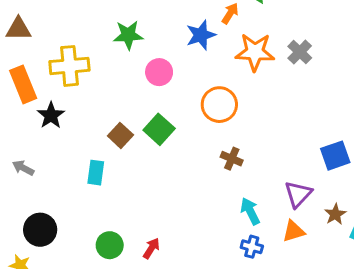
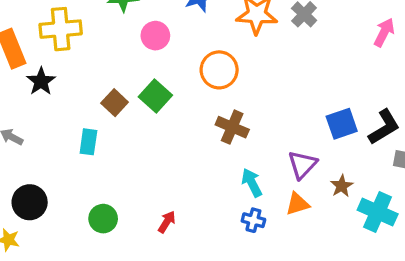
brown cross: (232, 159) -> (232, 127), size x1.4
red arrow: (151, 248) -> (167, 222), moved

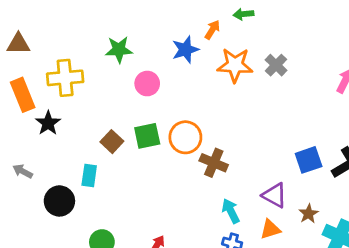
orange circle: (219, 70) -> (185, 137), moved
green square: (155, 96) -> (147, 136), turned 36
purple triangle: (302, 165) -> (275, 195), turned -44
black circle: (30, 202) -> (59, 201), moved

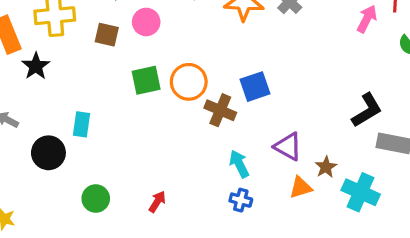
brown square: (112, 142) -> (107, 35), moved, turned -30
blue square: (309, 160) -> (255, 87), moved
orange triangle: (270, 229) -> (301, 187), moved

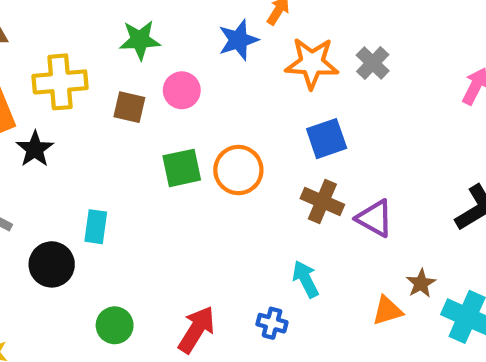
blue square: (255, 87) -> (327, 139), moved
brown cross: (220, 110) -> (322, 201), moved
purple triangle: (288, 146) -> (375, 218), moved
blue cross: (241, 200) -> (272, 323), moved
red arrow: (157, 202) -> (196, 329), size x1.6

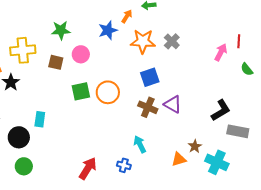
purple triangle: (375, 218) -> (173, 104), moved
green circle: (115, 325) -> (24, 166), moved

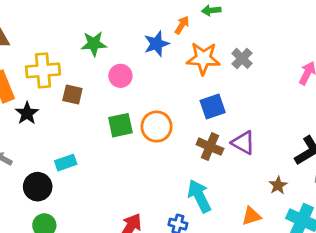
brown square: (56, 62) -> (72, 95), moved
cyan rectangle: (40, 119) -> (66, 163), turned 63
cyan arrow: (140, 144) -> (199, 196), size x1.4
brown star: (195, 146) -> (278, 185), moved

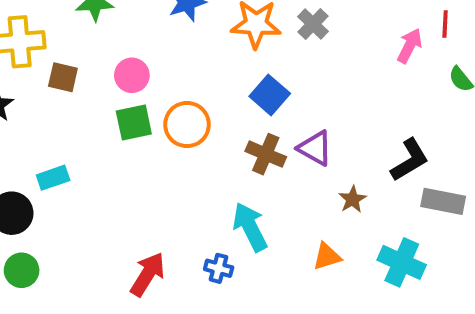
pink circle: (120, 76) -> (132, 75), moved
blue square: (213, 107) -> (270, 95), turned -30
brown star: (278, 185) -> (352, 199), moved

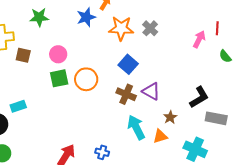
cyan arrow: (250, 227) -> (136, 127), moved
orange triangle: (327, 256) -> (160, 136), moved

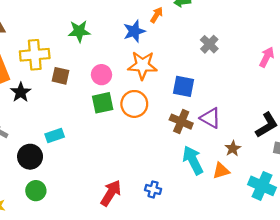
orange star: (121, 28) -> (142, 65), moved
blue square: (128, 64) -> (184, 86), turned -30

